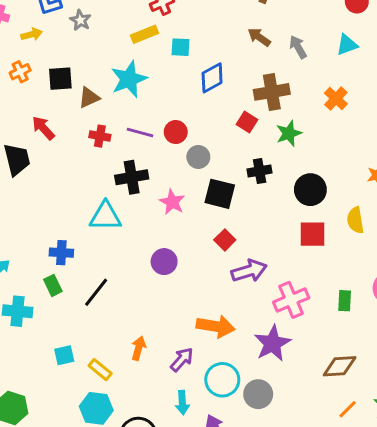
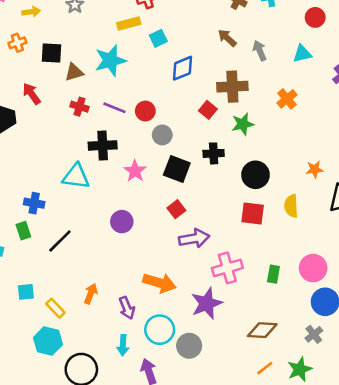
cyan square: (180, 47) -> (158, 38), turned -36
purple arrow: (182, 360) -> (127, 308), turned 110

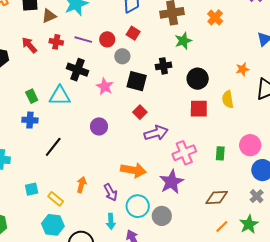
red arrow: (32, 94) -> (29, 45), moved
red square: (208, 110) -> (133, 33), moved
black cross: (103, 145) -> (77, 70), turned 30
green rectangle: (23, 231) -> (32, 96), moved

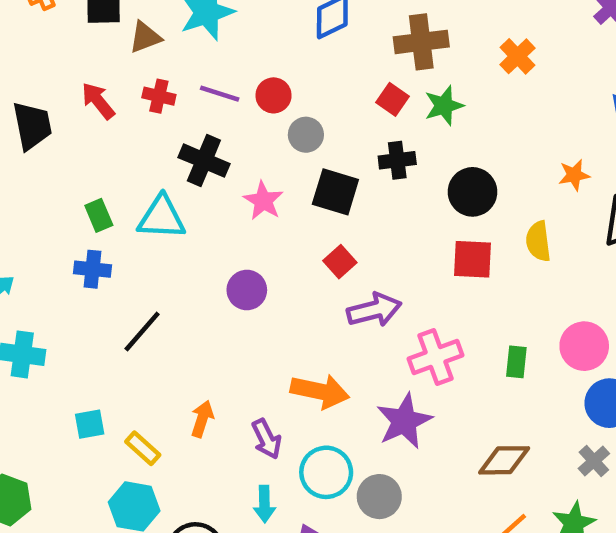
red square: (133, 33) -> (392, 99), moved

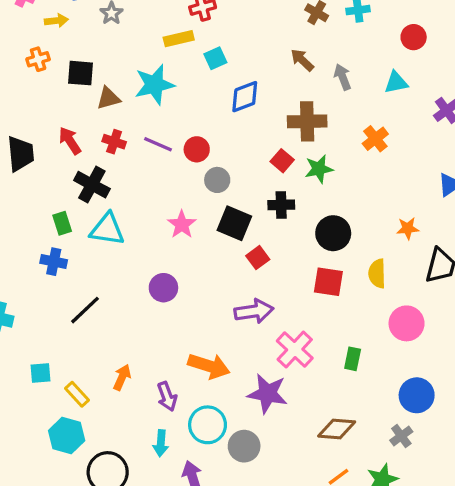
black cross: (204, 161) -> (92, 185), moved
red square: (340, 262) -> (258, 258), moved
pink circle: (584, 346) -> (407, 323), moved
pink cross: (436, 357) -> (295, 350), turned -33
purple star: (404, 421) -> (268, 393), turned 30

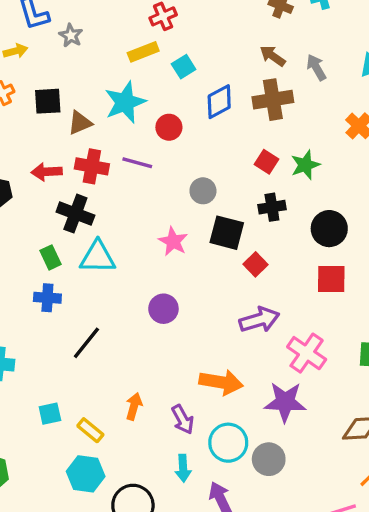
brown cross: (307, 121) -> (273, 100), moved
red arrow: (70, 141) -> (47, 172), turned -52
red cross: (114, 142) -> (92, 166), size x1.4
red circle: (197, 149) -> (169, 127), moved

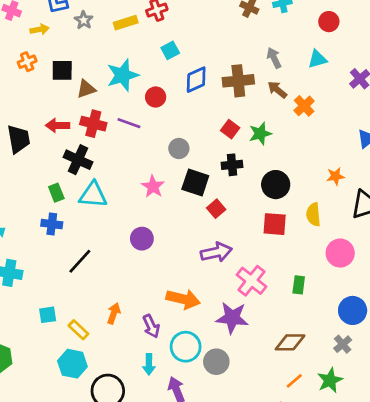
yellow rectangle: (143, 52) -> (126, 23), moved
brown arrow: (273, 56) -> (277, 90), moved

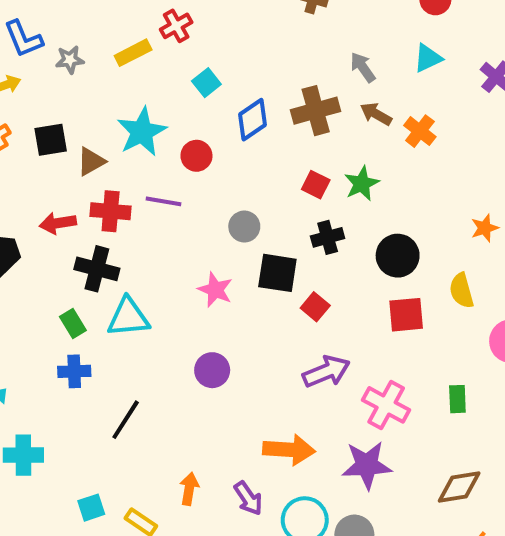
gray star: (84, 20) -> (70, 60), turned -30

